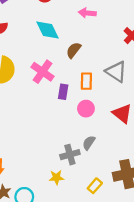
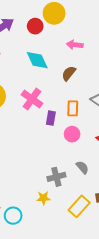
brown semicircle: (74, 50) -> (69, 73), moved
gray semicircle: (89, 143) -> (82, 167), moved, turned 104
yellow rectangle: (95, 186) -> (79, 206), size x1.5

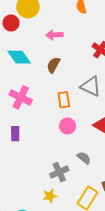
purple rectangle: (51, 118) -> (15, 134), moved

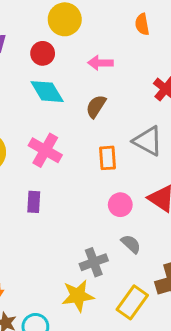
red circle: (11, 23) -> (43, 53), moved
pink circle: (68, 126) -> (120, 205), moved
yellow star: (50, 196) -> (78, 296), size x1.5

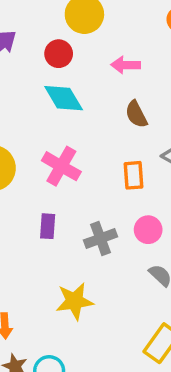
brown semicircle: (96, 106) -> (136, 114), moved, turned -60
gray cross: (94, 262) -> (100, 238), moved
yellow star: (78, 296) -> (75, 301), moved

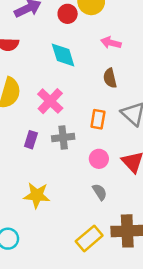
red circle: (59, 54) -> (68, 14), moved
gray cross: (100, 238) -> (63, 138), moved

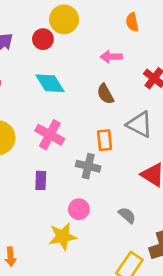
pink arrow: (111, 43) -> (111, 57), moved
gray cross: (63, 138) -> (88, 166), moved, turned 35
pink circle: (99, 159) -> (79, 209), moved

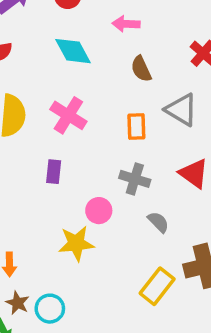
pink arrow: (111, 57) -> (126, 24), moved
gray cross: (88, 166) -> (135, 179), moved

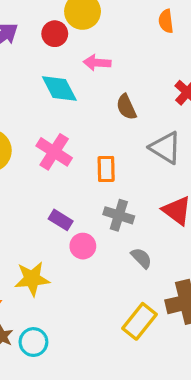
pink arrow: (126, 24) -> (97, 63), moved
orange rectangle: (136, 126) -> (106, 169), moved
purple rectangle: (54, 172) -> (61, 220), moved, turned -65
yellow star: (76, 243) -> (32, 279), moved

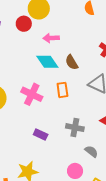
cyan diamond: (59, 89) -> (47, 62), moved
orange rectangle: (106, 169) -> (62, 90), moved
pink circle: (83, 246) -> (75, 171), moved

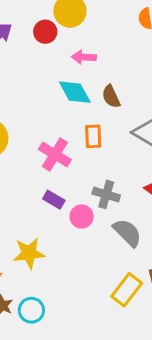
pink cross: (32, 94) -> (55, 155), moved
gray semicircle: (91, 151) -> (127, 233), size x1.5
pink circle: (75, 171) -> (82, 216), moved

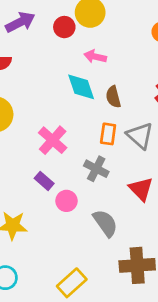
orange rectangle: (93, 136) -> (108, 134), moved
gray cross: (106, 194) -> (96, 169), moved
yellow rectangle: (127, 290) -> (72, 283), moved

